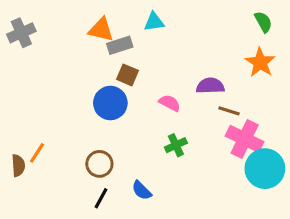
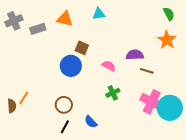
gray rectangle: (120, 45) -> (38, 29), moved
pink cross: (245, 139) -> (152, 102), moved

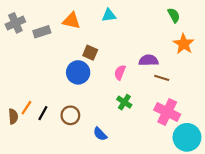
green semicircle: (169, 14) -> (174, 15), moved
pink semicircle: (109, 66) -> (120, 72), turned -96
green cross: (113, 93) -> (124, 102), turned -32
cyan circle: (170, 108) -> (187, 137), moved
black line: (65, 127) -> (43, 113), moved

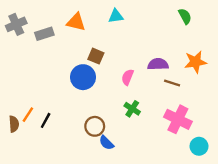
orange star: (184, 44) -> (195, 62), moved, turned 30
brown circle: (70, 115) -> (95, 126), moved
cyan circle: (187, 137) -> (199, 146), size x0.6

